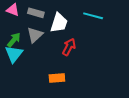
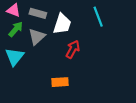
cyan line: (93, 16) -> (98, 17), turned 54
green arrow: (14, 40) -> (16, 29), moved

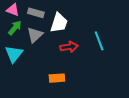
cyan line: (98, 17) -> (99, 41), moved
red arrow: (73, 49) -> (69, 47), turned 54

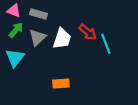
white trapezoid: (59, 23) -> (62, 39), moved
red arrow: (69, 47) -> (88, 32), moved, turned 48

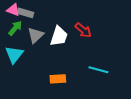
gray rectangle: (38, 14) -> (25, 13), moved
cyan line: (106, 44) -> (98, 70), moved, turned -54

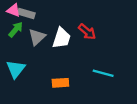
cyan triangle: (14, 55) -> (16, 69), moved

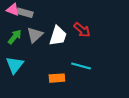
green arrow: (16, 30) -> (15, 37), moved
cyan line: (103, 73) -> (81, 66), moved

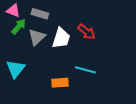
gray rectangle: (25, 13) -> (40, 14), moved
green arrow: (15, 37) -> (19, 26), moved

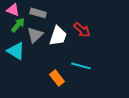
cyan triangle: (15, 69) -> (16, 51), moved, turned -36
orange rectangle: (60, 83) -> (57, 78), turned 56

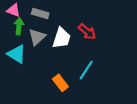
green arrow: (18, 25) -> (19, 26), turned -35
cyan line: (81, 66) -> (86, 70), turned -72

